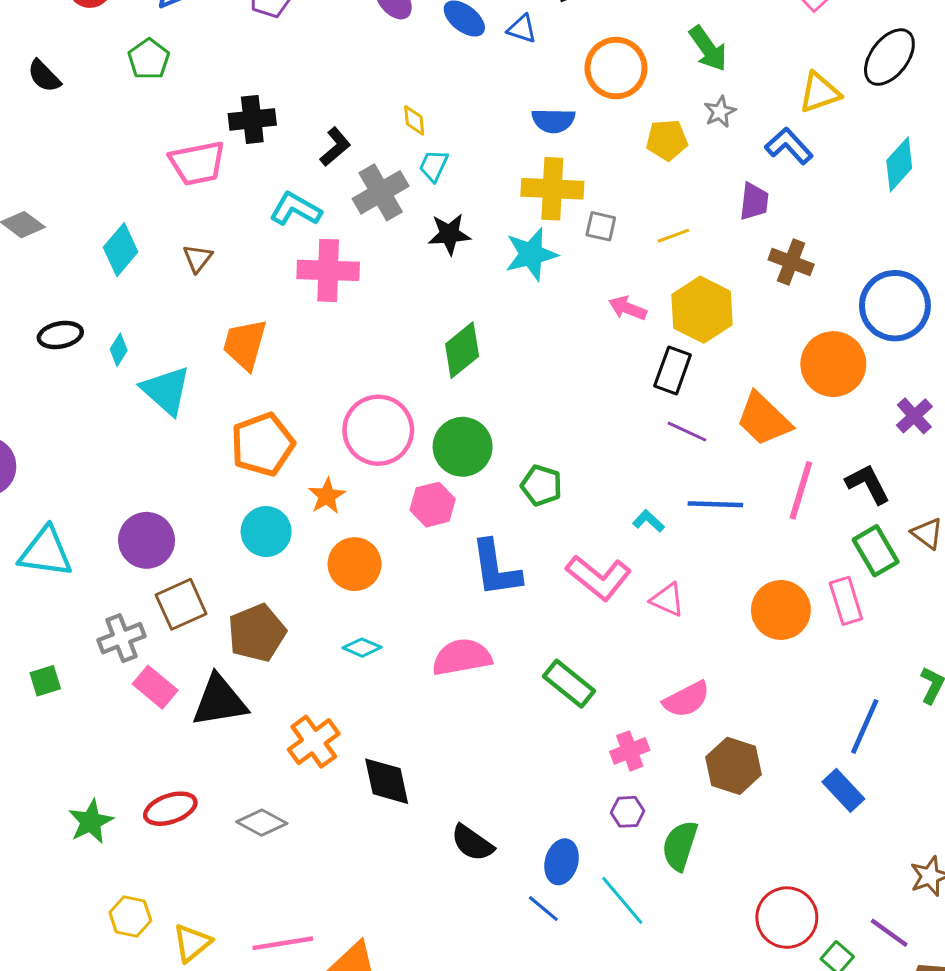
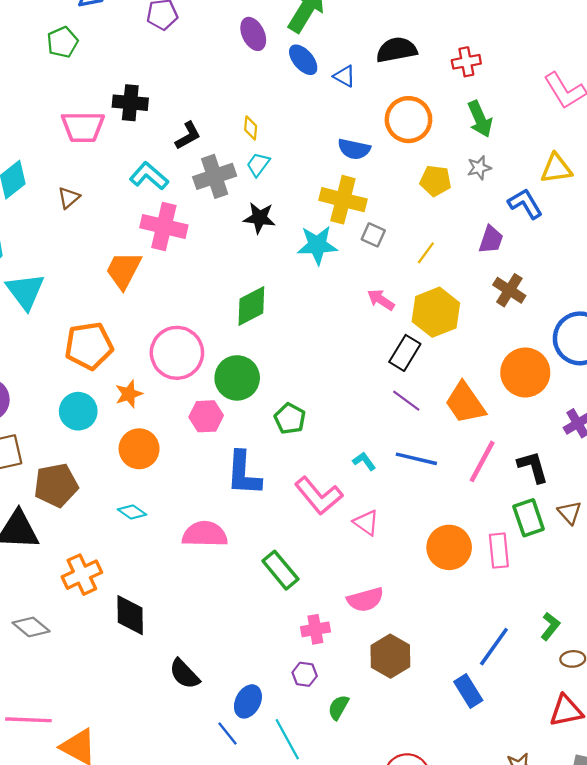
yellow line: (673, 236) -> (426, 253), turned -45
orange trapezoid: (245, 344) -> (124, 270), moved
green semicircle: (680, 846) -> (338, 707), size x0.7

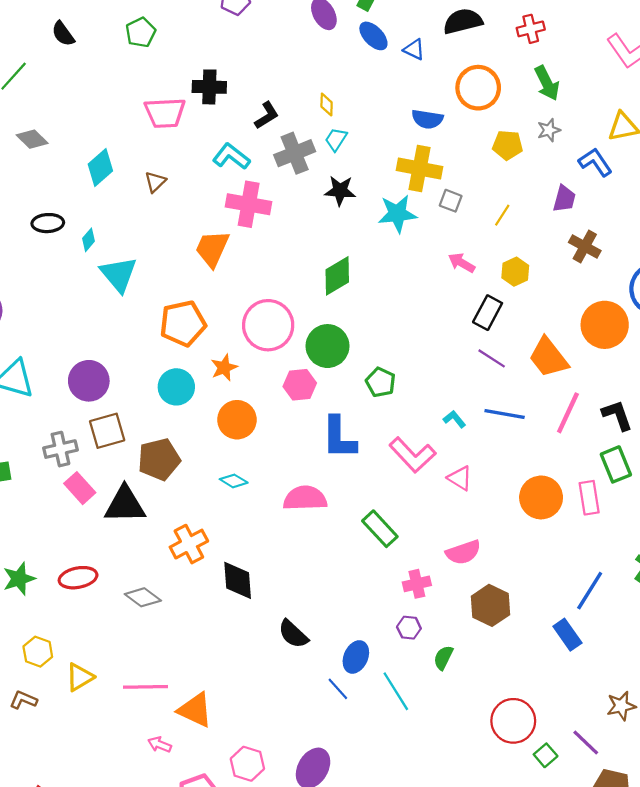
yellow hexagon: (436, 312) -> (515, 272), size x0.6

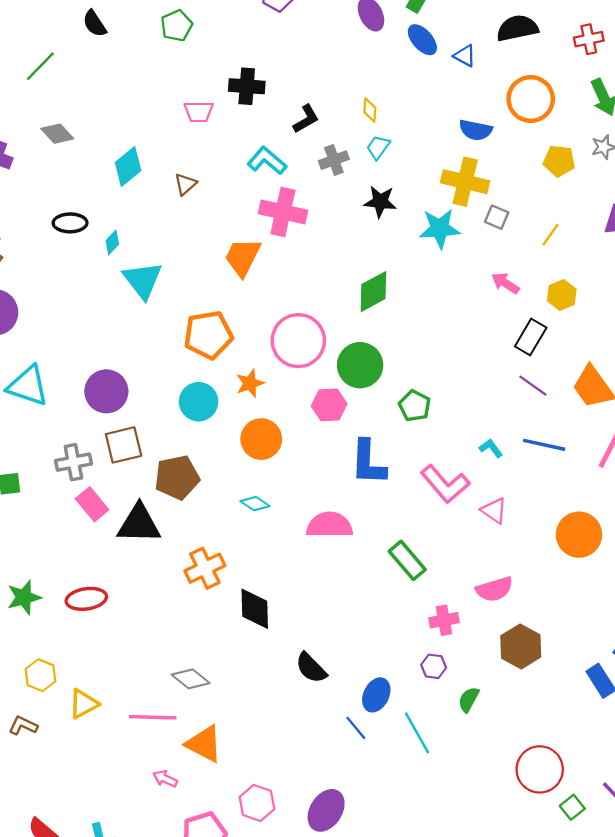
pink trapezoid: (165, 113) -> (199, 112), size x0.7
gray cross: (295, 153) -> (334, 160), size x0.7
gray diamond: (143, 597) -> (191, 679), moved

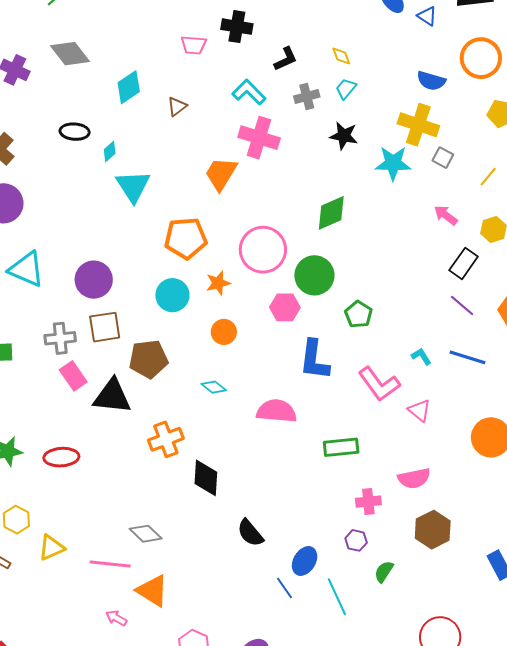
yellow diamond: (370, 110) -> (341, 56), turned -30
gray diamond: (57, 134) -> (70, 54), size x1.4
orange circle: (261, 439) -> (224, 332), size x0.7
green rectangle: (407, 560) -> (341, 447), turned -60

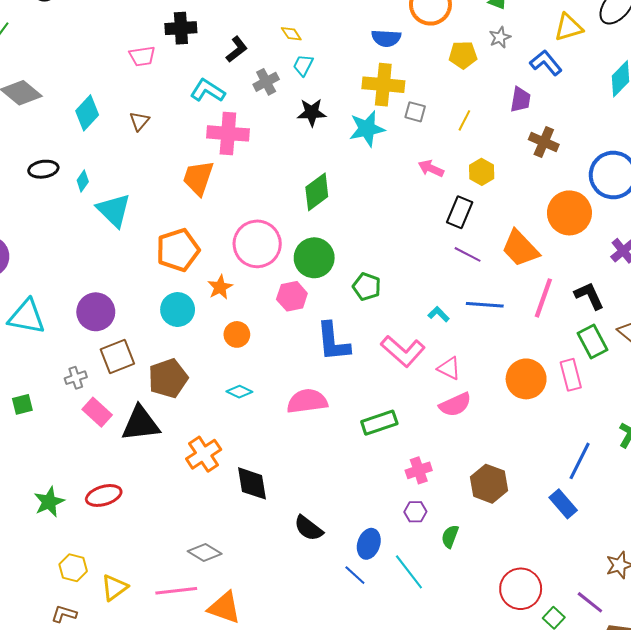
gray cross: (60, 338) -> (76, 378), size x0.7
pink semicircle: (414, 478) -> (455, 405), moved

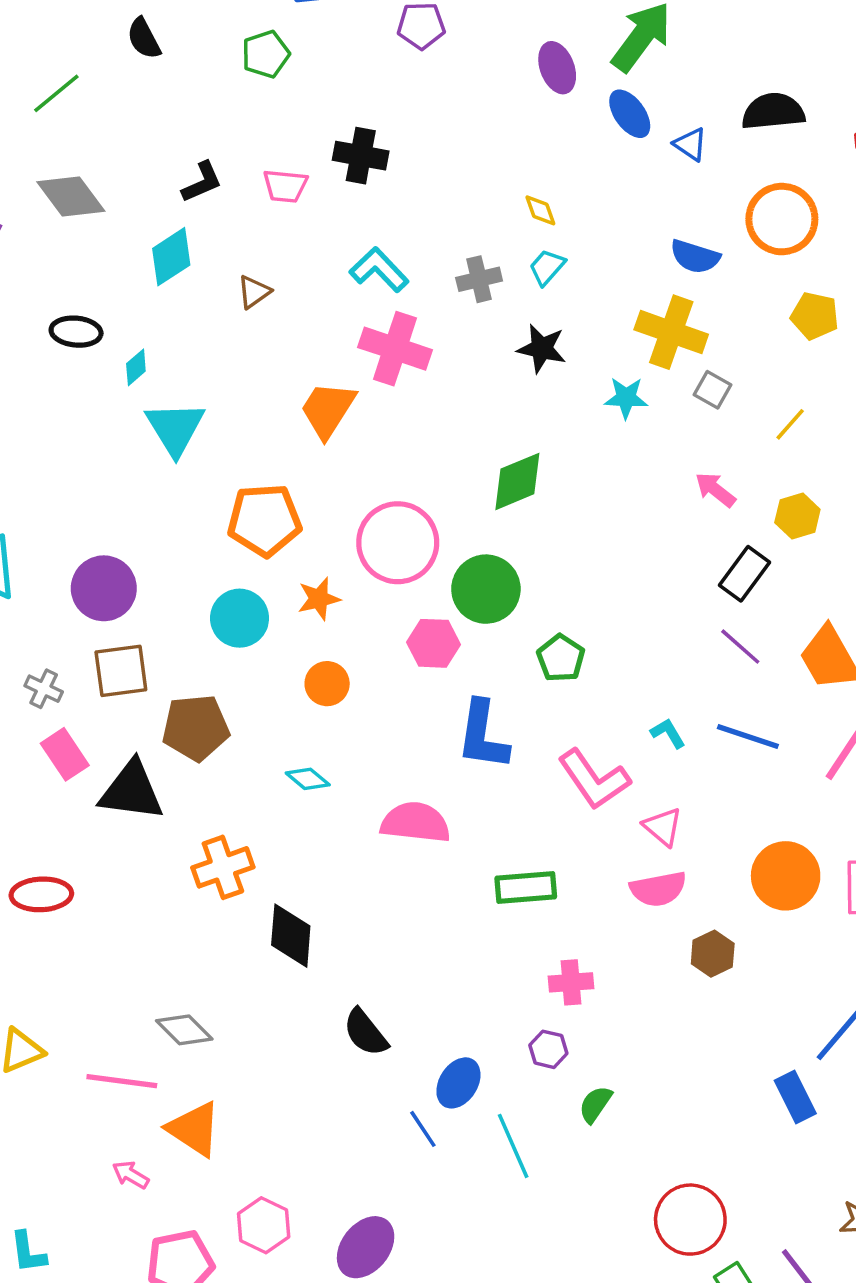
black L-shape: (237, 49) -> (202, 182), moved
cyan star: (367, 129) -> (626, 398), size x0.7
gray cross: (76, 378) -> (44, 689), turned 30
brown hexagon: (489, 484) -> (713, 954), moved, size x0.7

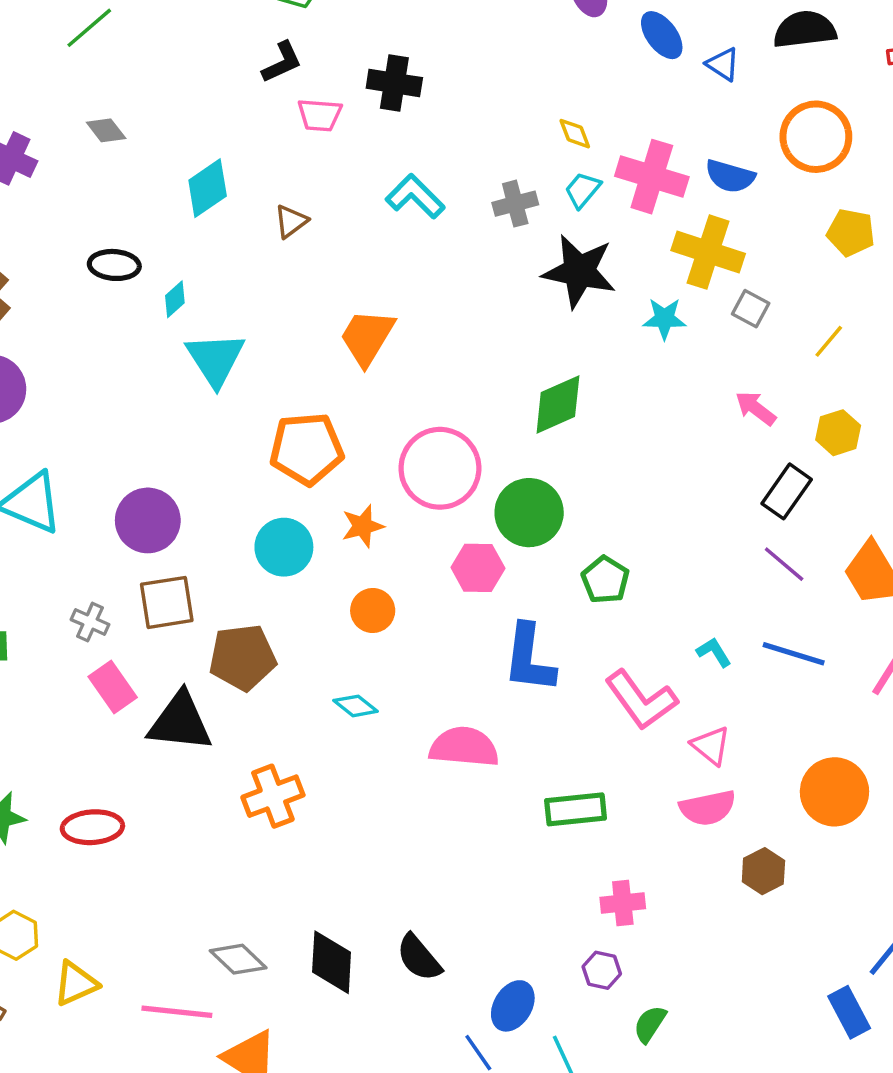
black L-shape: (202, 182) -> (282, 62), moved
gray diamond: (71, 197) -> (106, 130), size x0.6
black star: (542, 348) -> (579, 271), size x1.5
pink cross: (395, 349) -> (652, 177), moved
black diamond: (291, 936) -> (332, 962), moved

